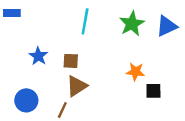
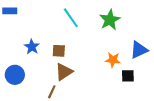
cyan line: (85, 21) -> (71, 18), turned -45
blue triangle: (167, 26) -> (139, 50), moved
blue circle: (26, 100) -> (15, 75), moved

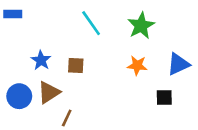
orange star: (113, 60) -> (137, 65), moved
brown triangle: (64, 72) -> (49, 92), moved

